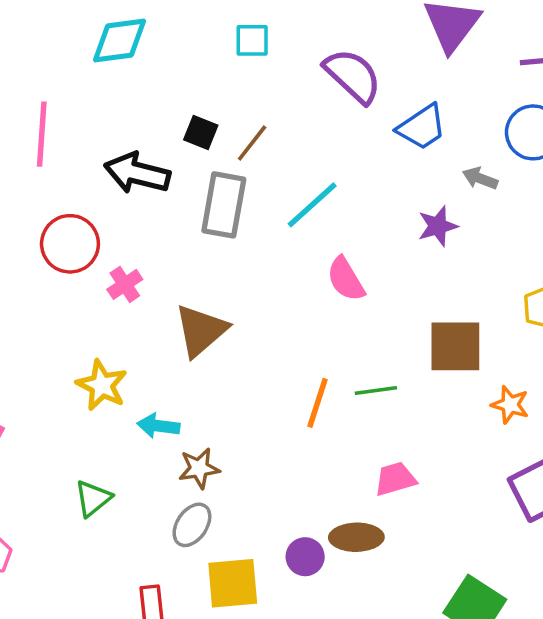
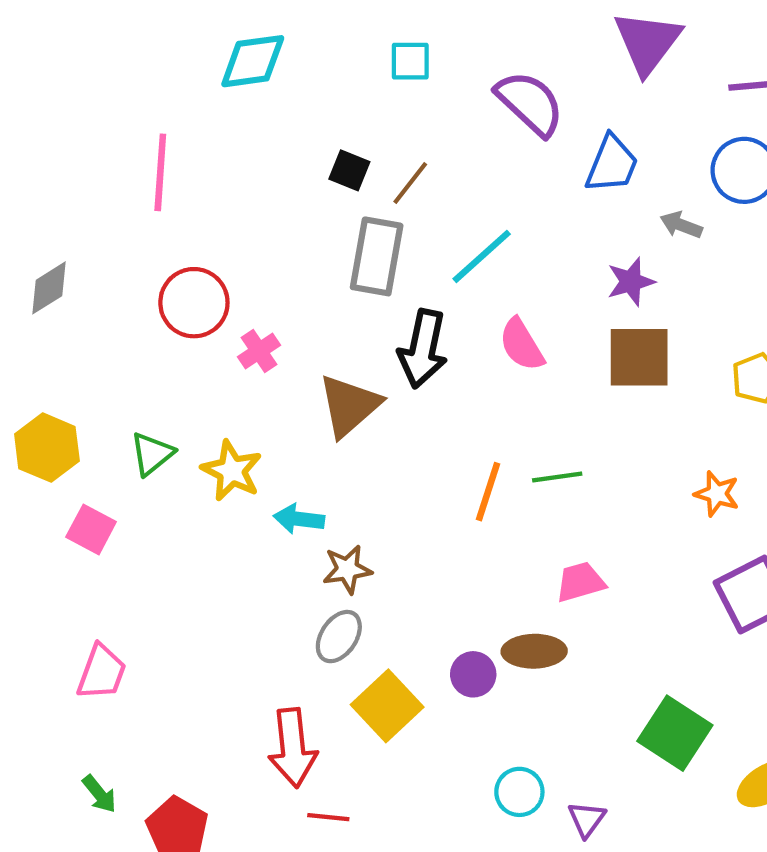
blue trapezoid: (422, 127) -> (612, 164), turned -34
black arrow: (137, 173) -> (423, 349), moved, turned -92
brown square: (455, 346) -> (639, 357), moved
green triangle: (93, 498) -> (152, 454), moved
yellow square: (233, 583) -> (387, 706), turned -38

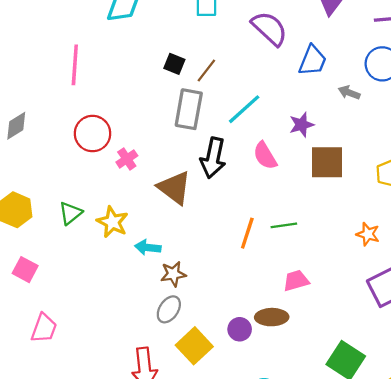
purple star: (631, 282) -> (302, 125), moved
brown triangle: (349, 406) -> (174, 188), turned -42
pink square: (91, 529) -> (25, 270), moved

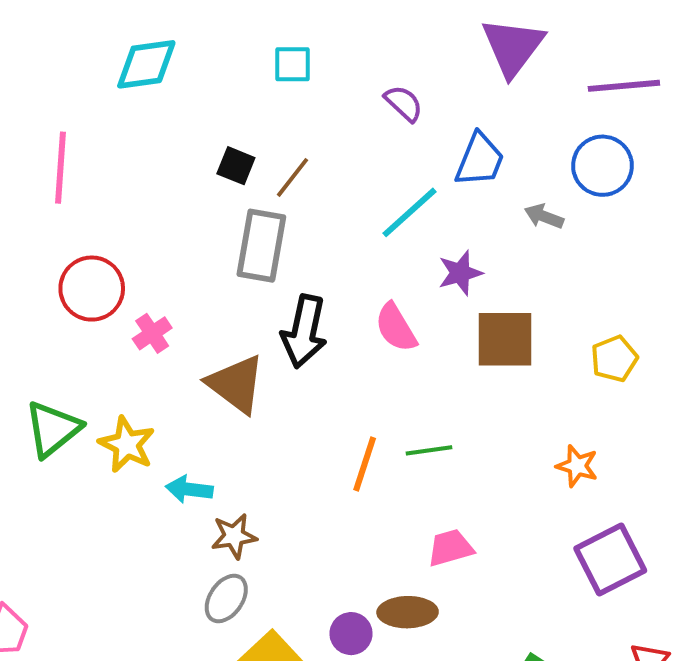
purple semicircle: (269, 28) -> (404, 103), size x0.6
cyan line: (244, 109) -> (409, 212), moved
green triangle: (70, 213) -> (53, 429), size x1.4

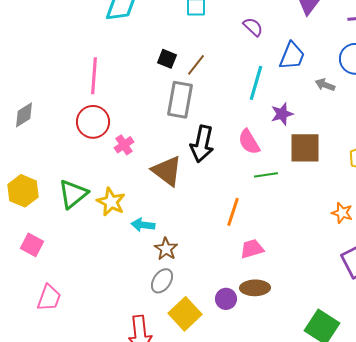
pink line: (61, 168) -> (94, 76), moved
cyan line: (409, 212) -> (256, 83), turned -32
green line: (429, 450) -> (266, 175), moved
brown star: (234, 536) -> (166, 249), turned -30
pink trapezoid: (450, 548) -> (252, 249), moved

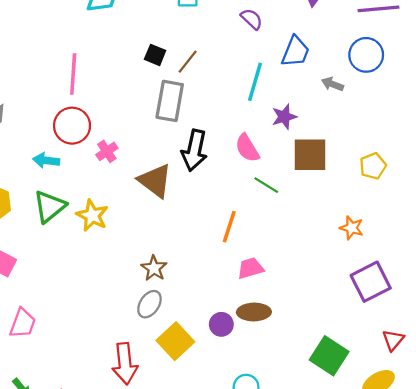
green line: (266, 175) -> (266, 185), turned 40
cyan arrow: (143, 225) -> (46, 160), moved

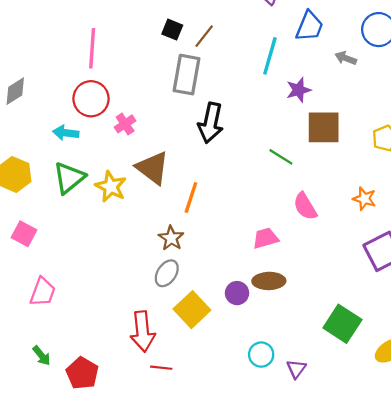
pink semicircle: (247, 148) -> (305, 206), moved
brown triangle: (155, 181) -> (152, 168), moved
orange line: (229, 227) -> (191, 198), moved

